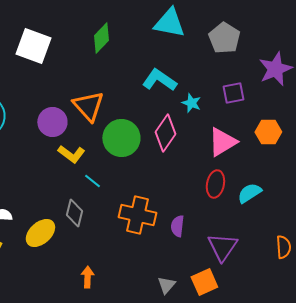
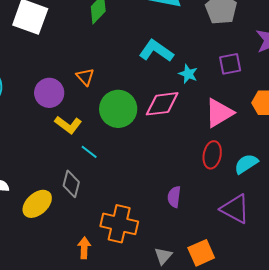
orange triangle: (88, 106) -> (85, 77), size x0.6
pink diamond: (165, 133) -> (162, 104), turned 48
orange cross: (137, 215) -> (119, 224), moved
purple triangle: (222, 247) -> (235, 209), moved, turned -36

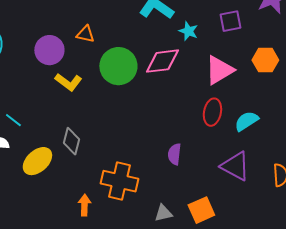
orange triangle: (85, 77) -> (85, 34), turned -36
cyan line: (89, 152) -> (13, 120), moved
gray triangle: (163, 256) -> (163, 213), turned 36

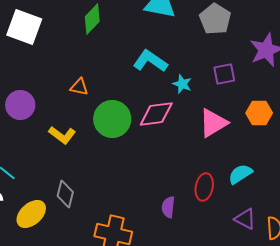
purple circle: (49, 50) -> (20, 105), moved
red ellipse: (212, 112) -> (204, 187), moved
purple triangle: (235, 166) -> (245, 219), moved, size x0.7

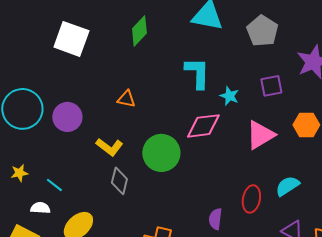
cyan L-shape: (150, 61) -> (197, 73), turned 56
green circle: (112, 119) -> (161, 153), moved
gray diamond: (65, 194) -> (119, 181), moved

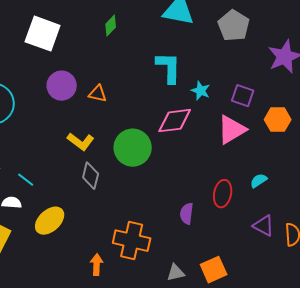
green diamond: (139, 31) -> (111, 26), size x0.7
purple square: (271, 86) -> (243, 96), moved, turned 30
purple circle: (67, 117) -> (62, 86), moved
cyan semicircle: (287, 186) -> (259, 181), size x0.7

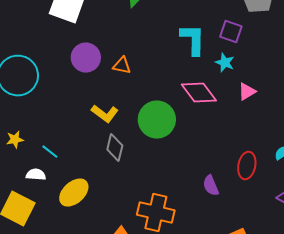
purple square: (243, 96) -> (231, 32), moved
pink diamond: (175, 121) -> (199, 93), turned 60
pink triangle: (232, 130) -> (247, 92), moved, size x0.6
purple semicircle: (187, 214) -> (211, 186), turned -30

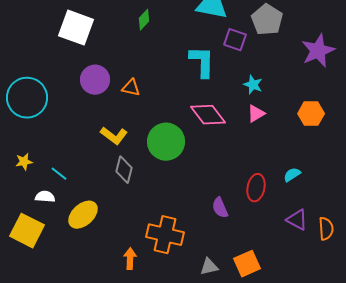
purple square: (231, 32) -> (235, 40), moved
cyan star: (225, 63) -> (253, 85), moved

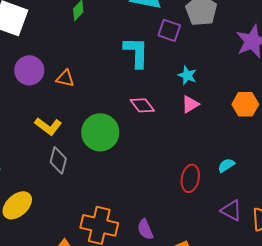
pink diamond: (208, 115) -> (142, 105), size x0.7
purple semicircle: (220, 208) -> (145, 229), moved

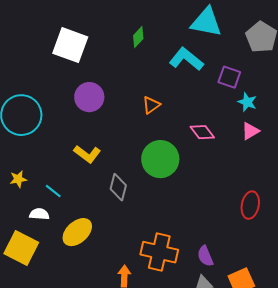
purple square: (169, 30) -> (229, 77), moved
cyan L-shape: (136, 52) -> (186, 59), moved, turned -52
orange triangle: (65, 78) -> (151, 105), moved, turned -48
yellow L-shape: (48, 126) -> (87, 154), moved

